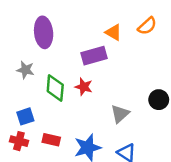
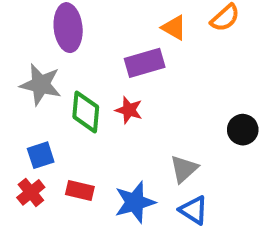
gray star: (25, 70) -> (41, 85), size x1.5
gray triangle: (120, 114) -> (184, 169), moved
red cross: (19, 141) -> (31, 192), turned 36

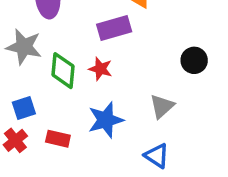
black circle: (243, 130) -> (194, 60), moved
gray triangle: (184, 169) -> (162, 106), moved
blue star: (135, 202) -> (106, 120), moved

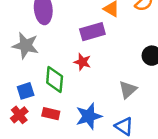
green diamond: (63, 71) -> (55, 80), moved
blue star: (106, 120) -> (89, 116), moved

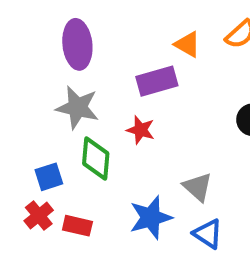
gray star: (26, 45) -> (77, 108), moved
gray triangle: (128, 90) -> (198, 187), moved, turned -36
red rectangle: (51, 114) -> (77, 226), moved

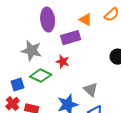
purple ellipse: (77, 44) -> (48, 20), moved
green diamond: (96, 158) -> (41, 76), turned -70

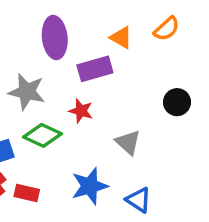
gray triangle: (91, 90) -> (128, 142), moved

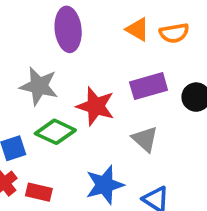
orange semicircle: (167, 29) -> (174, 33), moved, turned 32
purple rectangle: (95, 69) -> (149, 86), moved
red star: (81, 111) -> (96, 106), size x1.5

